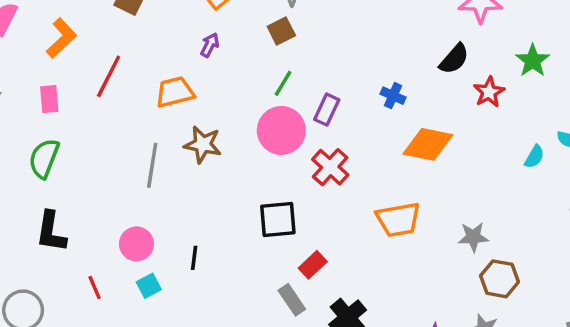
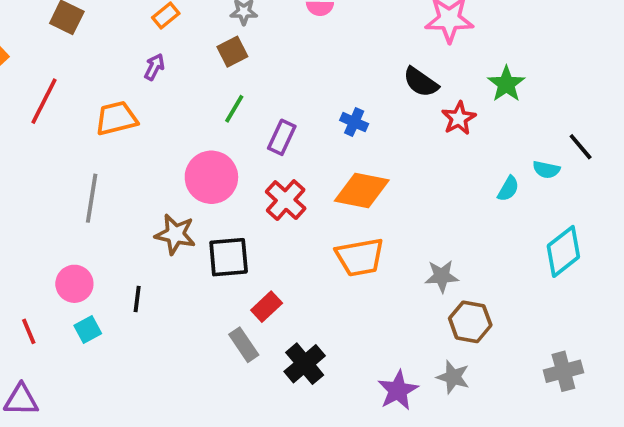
black semicircle: (454, 59) -> (421, 82), turned 84
pink circle: (281, 130) -> (211, 177), moved
brown star: (203, 144) -> (175, 234), moved
orange diamond: (428, 144) -> (362, 191), moved

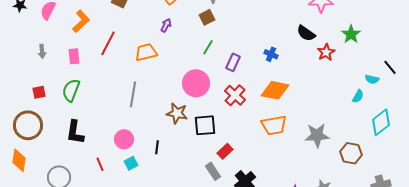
cyan semicircle: (508, 189) -> (358, 96), moved
gray star: (442, 276) -> (317, 135), size x1.4
brown hexagon: (470, 322) -> (351, 153), moved

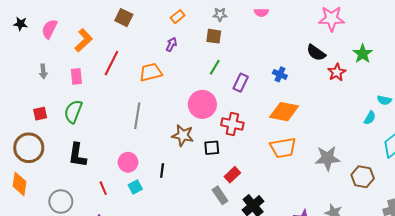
brown square: (207, 17) -> (214, 36), turned 35
red cross: (235, 95) -> (232, 124), moved, turned -30
black square: (205, 125) -> (212, 148), size x0.7

